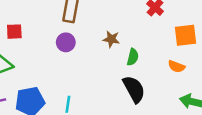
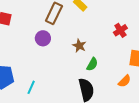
orange semicircle: (177, 66) -> (124, 81), turned -80

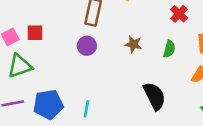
green semicircle: (92, 64) -> (169, 49), moved

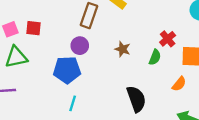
red cross: (179, 14) -> (168, 39), moved
blue pentagon: (48, 104) -> (67, 70), moved

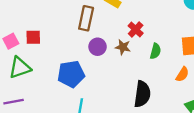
red cross: (168, 39) -> (136, 29), moved
purple circle: (80, 46) -> (98, 47), moved
black semicircle: (136, 99) -> (142, 94), turned 35

